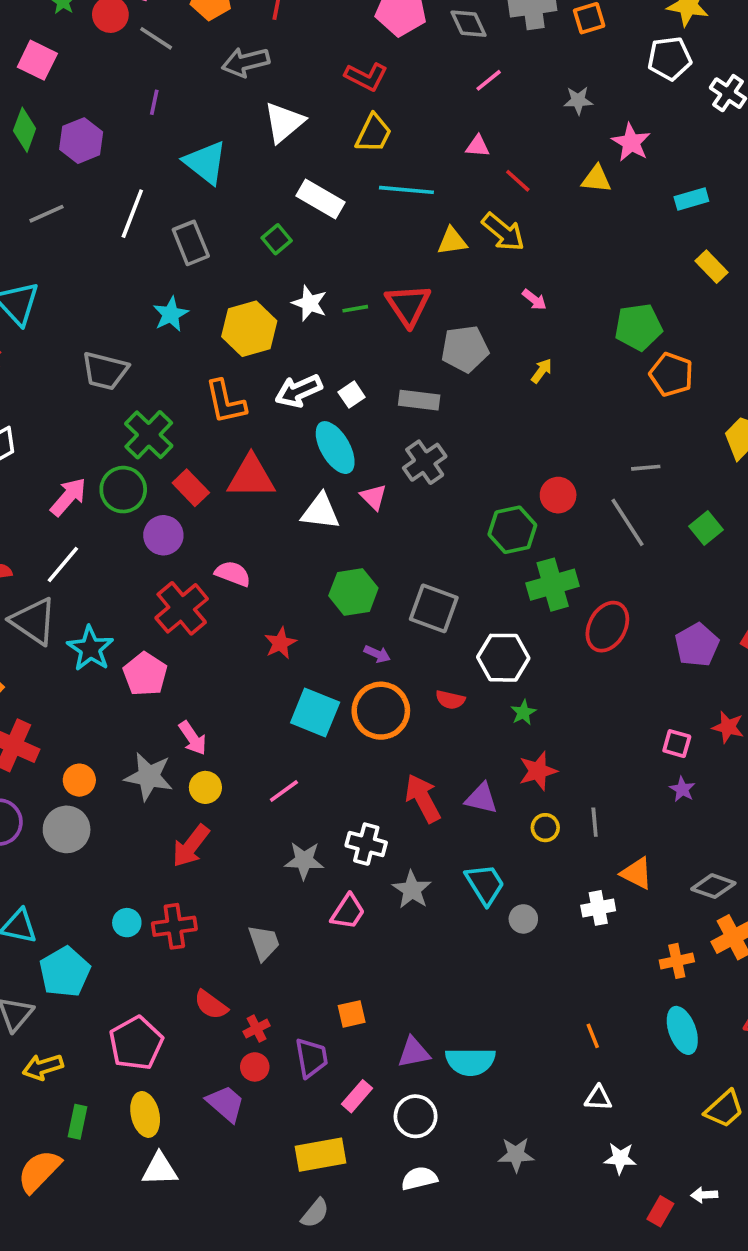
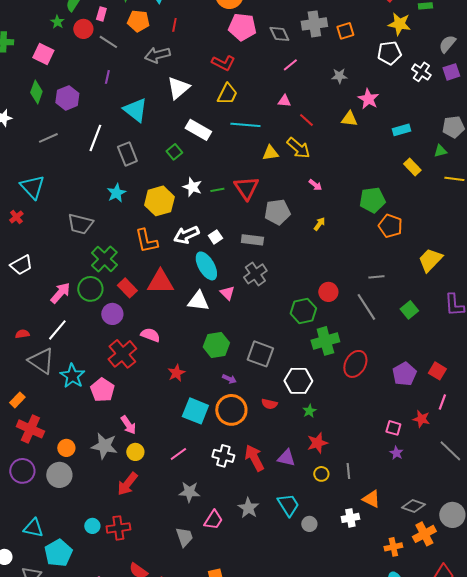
white cross: (366, 844) -> (223, 456), moved
gray trapezoid: (264, 943) -> (184, 537), moved

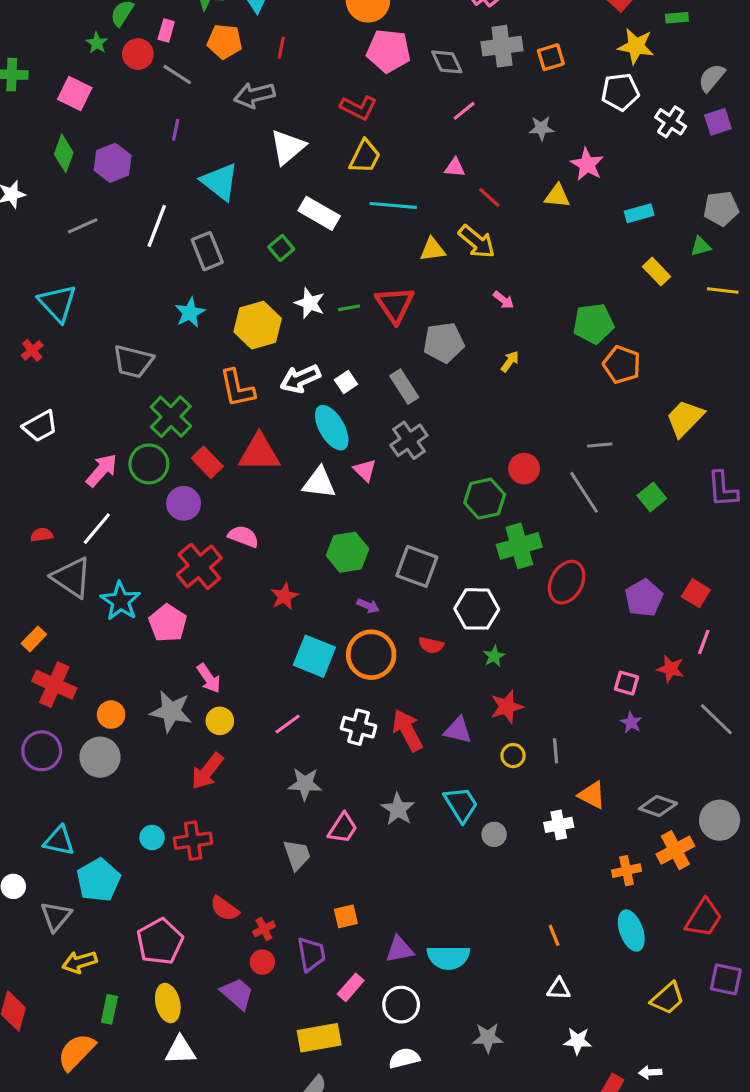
gray rectangle: (252, 240) -> (404, 387), turned 50

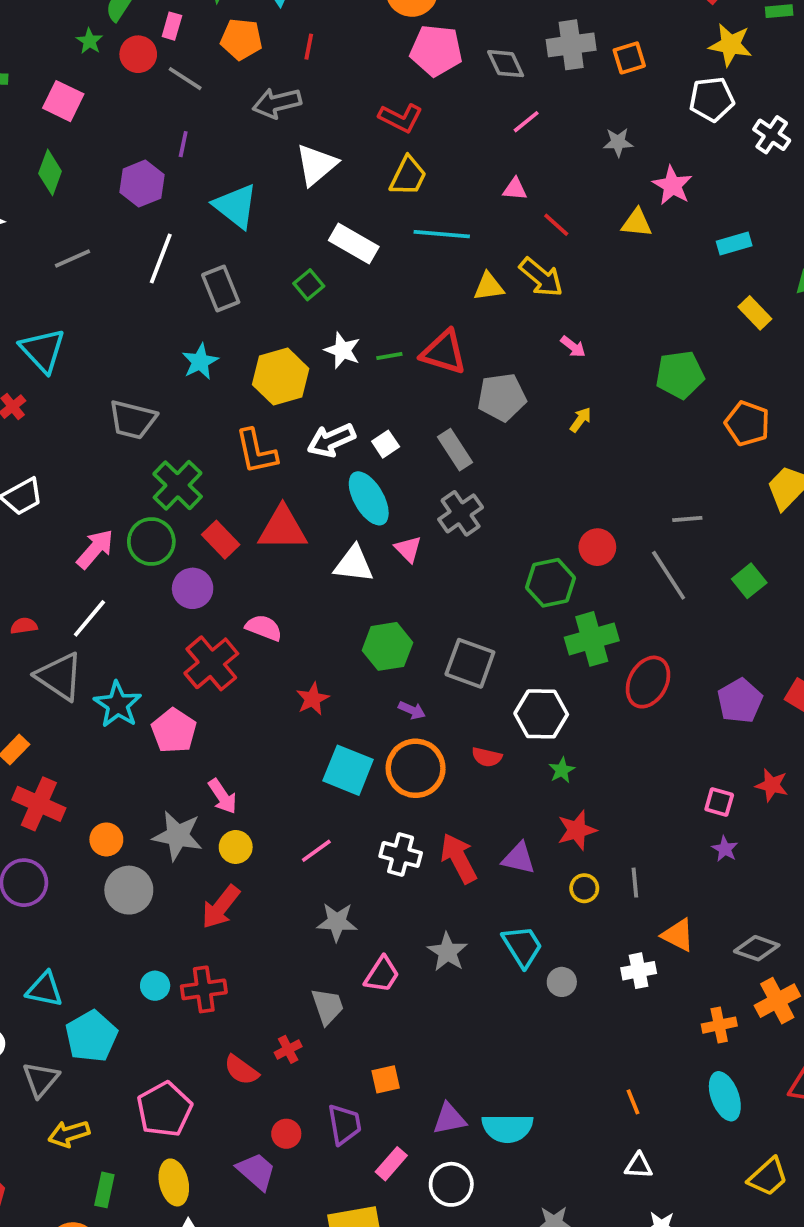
purple hexagon: (113, 163) -> (142, 184), moved
red triangle: (395, 305) -> (444, 352), turned -39
orange pentagon: (622, 365) -> (747, 423), moved
gray circle: (100, 757) -> (129, 890), moved
red cross: (264, 929) -> (288, 1049), moved

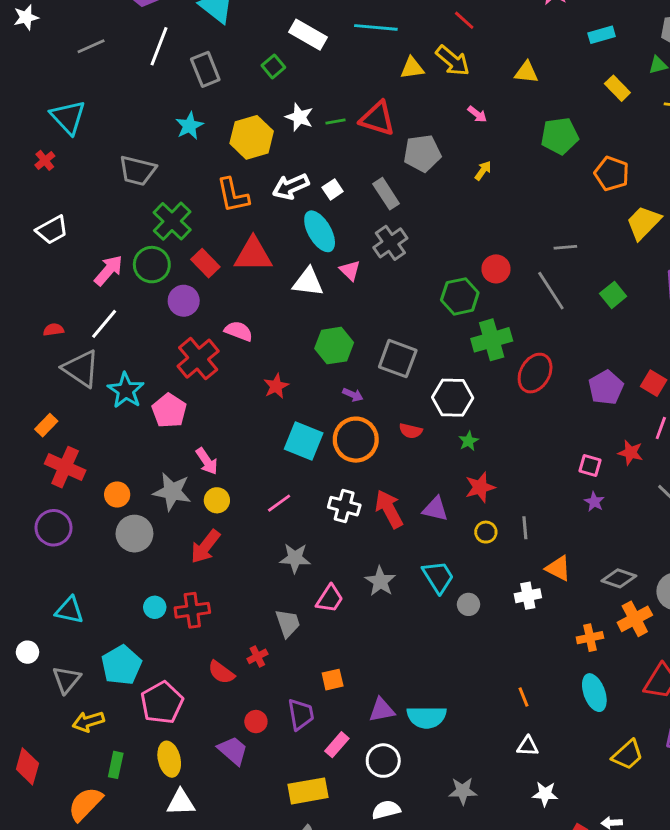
yellow triangle: (637, 223) -> (526, 72), moved
cyan pentagon: (91, 1036) -> (121, 665), moved

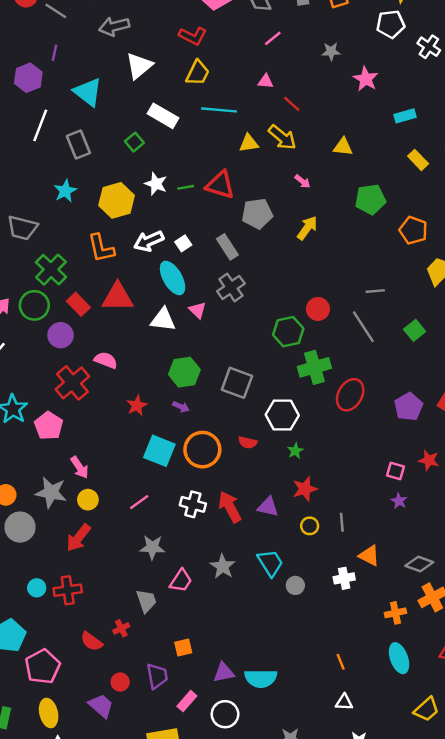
yellow arrow: (483, 171) -> (307, 228), size x1.5
purple arrow: (353, 395) -> (181, 407), moved

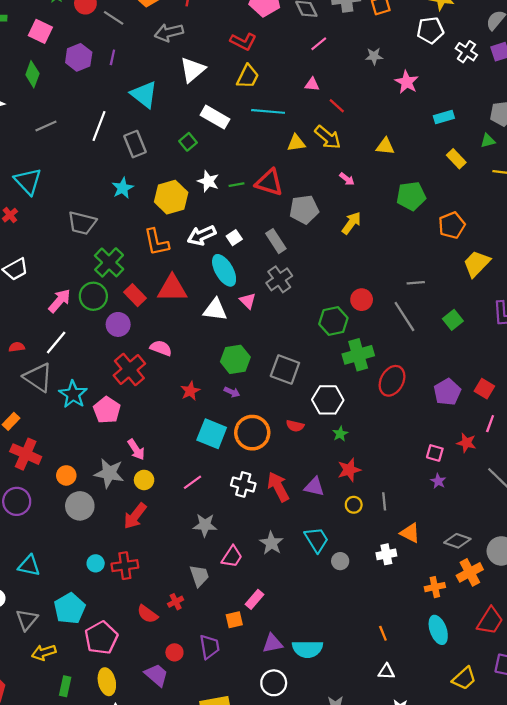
purple hexagon: (28, 78) -> (79, 57), moved
orange pentagon: (413, 230) -> (452, 225), turned 30
pink rectangle: (187, 701) -> (255, 599), moved

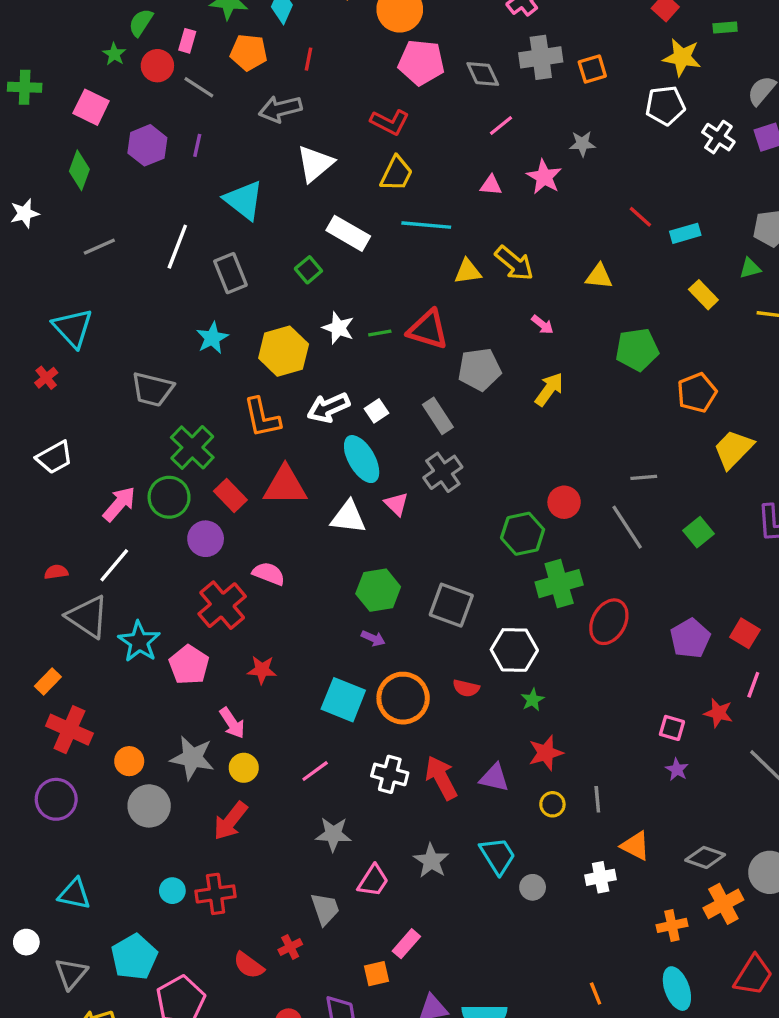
pink star: (407, 82) -> (544, 177), moved
red line: (337, 106) -> (640, 217), moved
red star: (190, 391) -> (262, 670), moved, turned 30

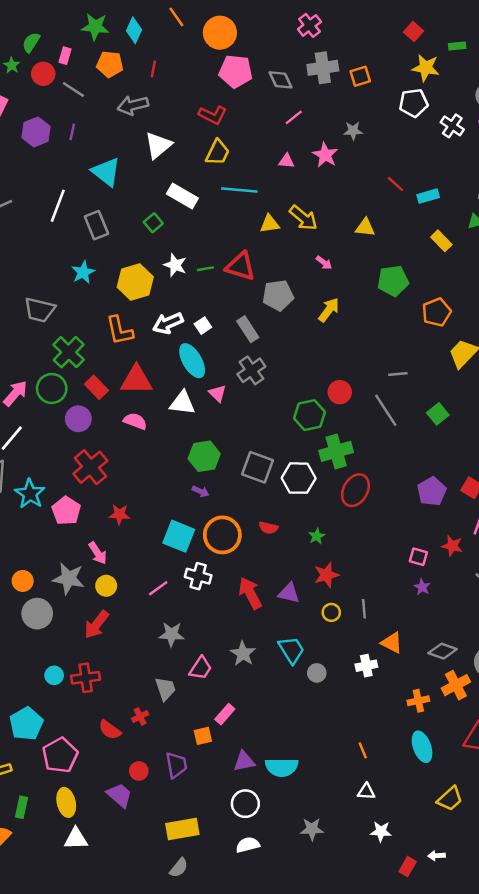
pink semicircle: (269, 574) -> (135, 421), moved
red ellipse: (609, 622) -> (355, 490), moved
white hexagon: (514, 650) -> (299, 478), moved
white cross: (390, 774) -> (198, 576), moved

